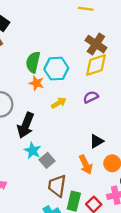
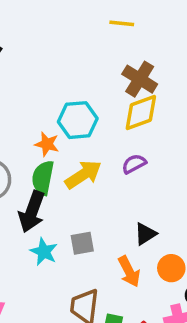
green semicircle: (33, 62) -> (43, 178), moved
yellow arrow: (59, 103) -> (83, 174), size x1.5
gray square: (47, 160) -> (82, 243), moved, turned 32

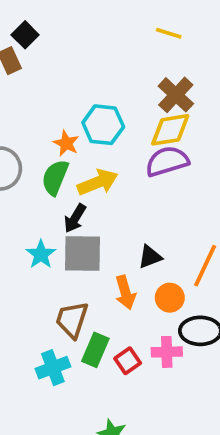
purple semicircle: (134, 164) -> (167, 161), moved, size x1.6
black arrow: (32, 212) -> (75, 218), moved, size x0.7
gray square: (82, 243) -> (83, 253), size x1.6

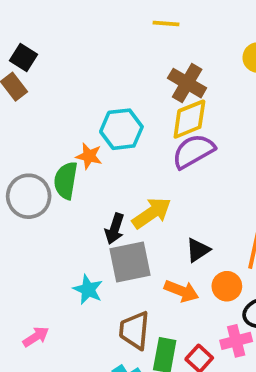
green semicircle: (55, 177) -> (66, 180), moved
yellow arrow: (98, 182) -> (152, 213), moved
cyan star: (41, 254) -> (88, 290), moved
orange arrow: (125, 292) -> (181, 291), turned -40

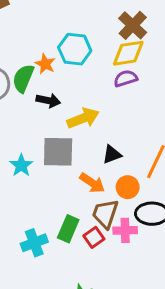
purple semicircle: (193, 151) -> (126, 78), size x0.7
black arrow: (115, 229) -> (48, 101), moved, turned -110
brown trapezoid: (134, 330) -> (105, 214), moved

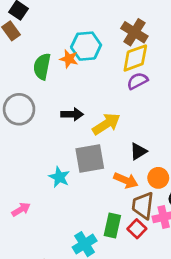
cyan hexagon: (75, 49) -> (86, 46), moved
orange star: (45, 64) -> (69, 59), moved
green semicircle: (23, 78) -> (42, 66), moved

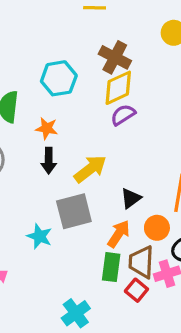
orange star: (69, 59) -> (47, 128), moved
black arrow: (72, 114) -> (49, 161), turned 95
orange arrow: (126, 180) -> (119, 234), turned -75
green rectangle: (112, 225) -> (111, 267), moved

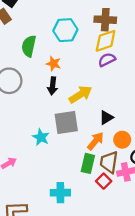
brown cross: (115, 57) -> (105, 20), turned -30
cyan cross: (76, 313) -> (60, 193), turned 30

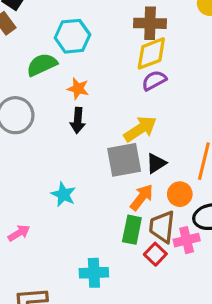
cyan hexagon: (65, 30) -> (72, 36), moved
green semicircle: (29, 46) -> (42, 65), turned 55
yellow arrow: (80, 94) -> (140, 129), moved
gray square: (66, 122) -> (124, 160), moved

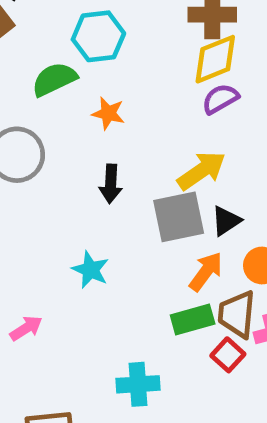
black arrow: (78, 120) -> (111, 184), moved
green rectangle: (132, 230) -> (193, 320), turned 64

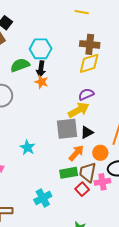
purple semicircle: (220, 99) -> (86, 94), moved
black arrow: (111, 184) -> (41, 69), moved
cyan cross: (138, 384) -> (43, 198), turned -30

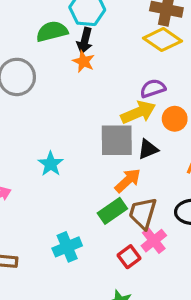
yellow diamond: (89, 63) -> (162, 40), turned 45
orange circle: (100, 153) -> (175, 119), moved
green rectangle: (69, 173) -> (112, 211), turned -30
pink cross: (102, 182) -> (154, 241), moved, turned -35
red square: (82, 189) -> (129, 257), moved

